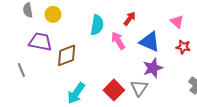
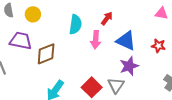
pink triangle: (177, 22) -> (161, 13), moved, turned -32
pink arrow: (118, 41) -> (96, 40), turned -144

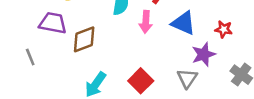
purple star: (129, 66) -> (204, 54), moved
gray triangle: (116, 85) -> (187, 78), moved

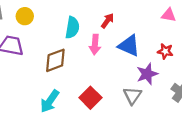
brown diamond: (84, 39) -> (55, 60), moved

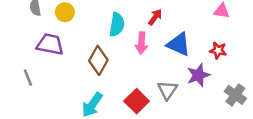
brown diamond: (55, 60) -> (98, 60), turned -40
gray triangle: (132, 95) -> (167, 90), moved

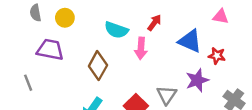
cyan semicircle: (117, 25) -> (116, 30), turned 100
blue triangle: (179, 44) -> (190, 41), moved

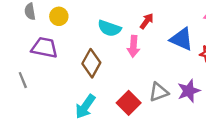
purple star: (197, 80) -> (189, 91), moved
gray triangle: (167, 95) -> (159, 92), turned 35

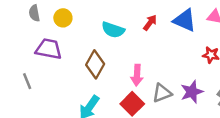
blue triangle: (182, 39) -> (185, 20), moved
pink arrow: (133, 46) -> (137, 75), moved

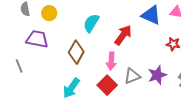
red arrow: (150, 23) -> (123, 35), moved, size x1.5
cyan semicircle: (113, 30) -> (91, 23), turned 102

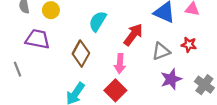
gray triangle: (132, 76) -> (161, 51), moved

